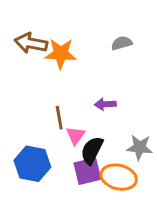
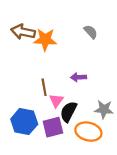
gray semicircle: (122, 43) -> (91, 32), turned 64
purple square: (87, 171) -> (53, 127), moved

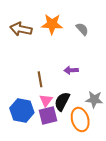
orange star: (45, 40) -> (52, 24), moved
pink triangle: (56, 101) -> (46, 100), moved
orange ellipse: (88, 132) -> (80, 120), turned 60

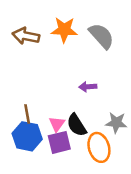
gray semicircle: (82, 29) -> (101, 36), size x1.6
brown line: (40, 79) -> (27, 114), moved
black semicircle: (62, 101) -> (77, 125), turned -60

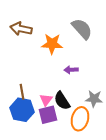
orange star: (64, 30) -> (52, 44), moved
orange ellipse: (99, 147) -> (80, 119), turned 30

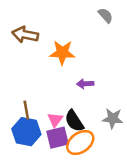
gray semicircle: (82, 29) -> (105, 15), moved, size x0.6
orange ellipse: (80, 119) -> (80, 142), moved, turned 40

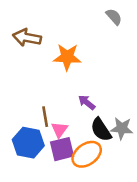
purple arrow: (85, 84) -> (87, 102), moved, turned 42
brown line: (26, 110) -> (45, 117), moved
black semicircle: (74, 121) -> (101, 130), moved

